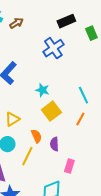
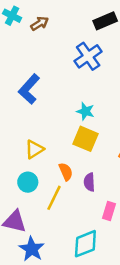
cyan star: (42, 90) -> (85, 111), moved
yellow square: (51, 111) -> (85, 139), turned -30

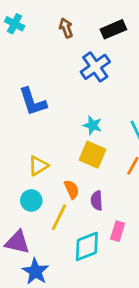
brown arrow: (40, 24) -> (66, 28), moved, turned -78
blue L-shape: (29, 89) -> (33, 102), turned -60
cyan diamond: (85, 244) -> (87, 246), moved

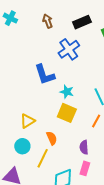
blue L-shape: (33, 102) -> (45, 75), moved
purple semicircle: (97, 201) -> (84, 147), moved

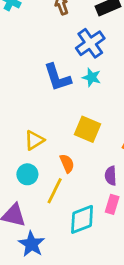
cyan star: (67, 92) -> (92, 77), moved

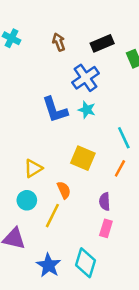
cyan diamond: (82, 219) -> (86, 263), moved, turned -52
blue star: (31, 244) -> (49, 265), moved

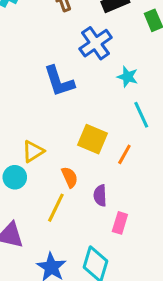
cyan star: (87, 110) -> (128, 77), moved
orange line: (120, 168) -> (124, 154), moved
cyan circle: (27, 200) -> (15, 177), moved
purple semicircle: (105, 202) -> (100, 196), moved

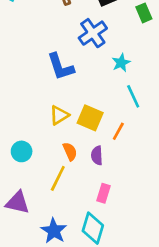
cyan star: (128, 77) -> (121, 63), turned 30
yellow triangle: (33, 151) -> (59, 115), moved
purple semicircle: (100, 196) -> (97, 155), moved
pink rectangle: (120, 223) -> (104, 193), moved

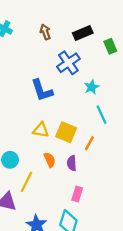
yellow triangle: (59, 115) -> (41, 130), turned 42
yellow line: (58, 178) -> (27, 182), moved

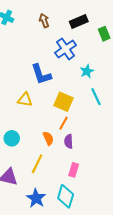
yellow triangle: (41, 130) -> (25, 100), moved
yellow square: (66, 132) -> (63, 102), moved
orange line: (89, 143) -> (63, 123), moved
yellow line: (27, 182) -> (37, 164), moved

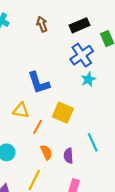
blue cross: (66, 49) -> (82, 55), moved
cyan line: (96, 97) -> (93, 142), moved
orange line: (63, 123) -> (38, 127), moved

